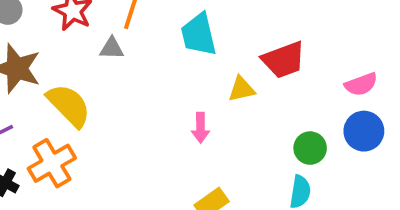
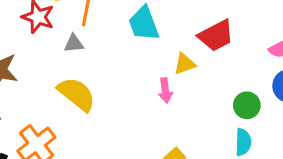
yellow semicircle: (69, 105) -> (77, 94), moved
pink arrow: (200, 128) -> (165, 90), moved

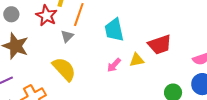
gray triangle: (74, 44) -> (67, 36), turned -48
pink arrow: (165, 90) -> (114, 65), moved, turned 42

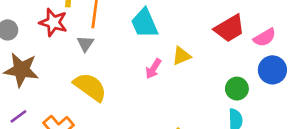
red trapezoid: (160, 45) -> (230, 28), moved

